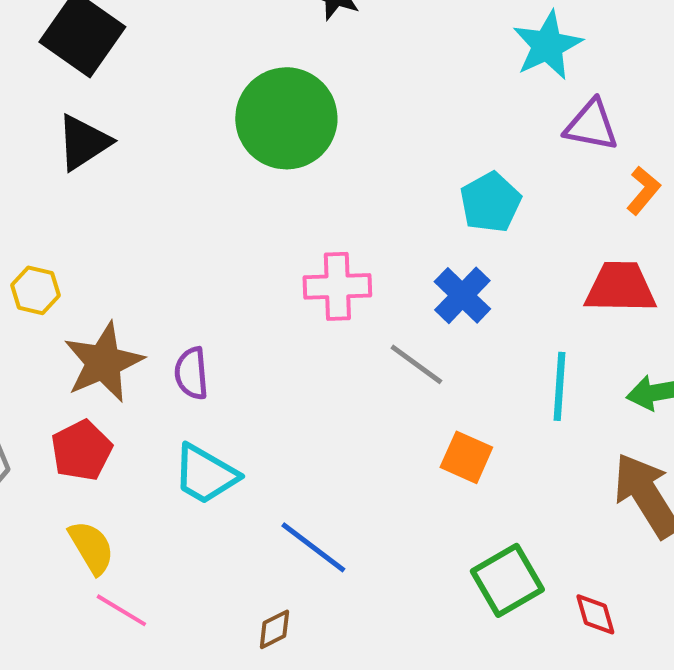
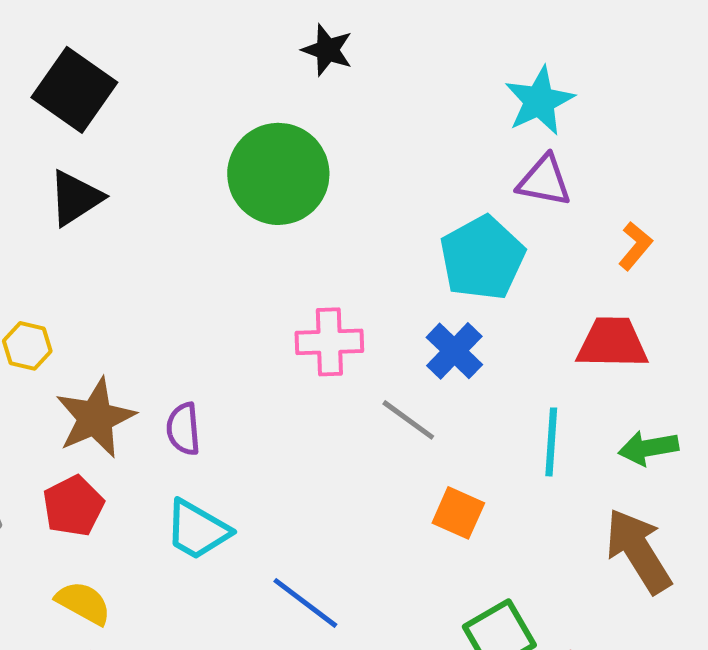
purple triangle: (591, 125) -> (544, 181), moved
cyan pentagon: (490, 202) -> (482, 258), size x1.4
yellow semicircle: (91, 547) -> (83, 603), turned -30

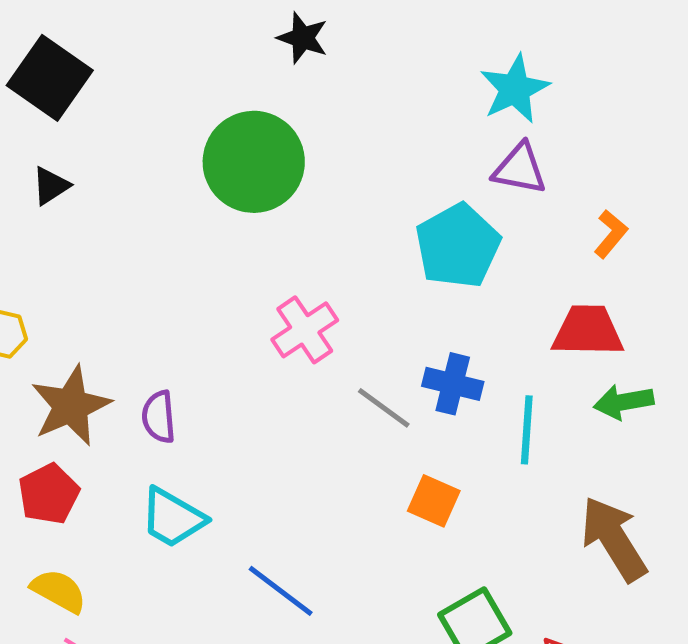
black triangle: (75, 198) -> (51, 186), size x0.7
pink cross: (329, 342) -> (305, 330), turned -32
blue cross: (454, 351) -> (453, 384), moved, turned -30
green arrow: (648, 448) -> (624, 402), moved

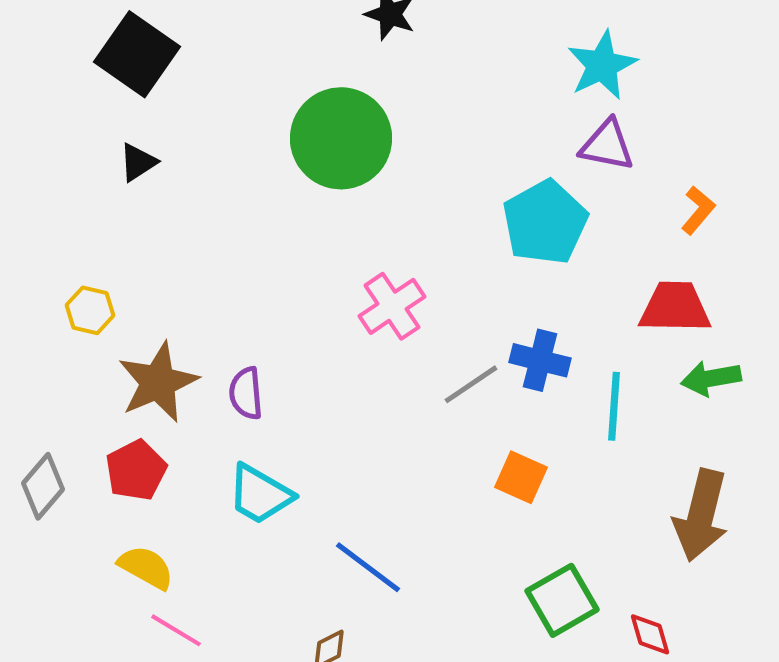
gray line: (384, 408) -> (471, 384), turned -70
brown arrow: (614, 539) -> (701, 515), turned -134

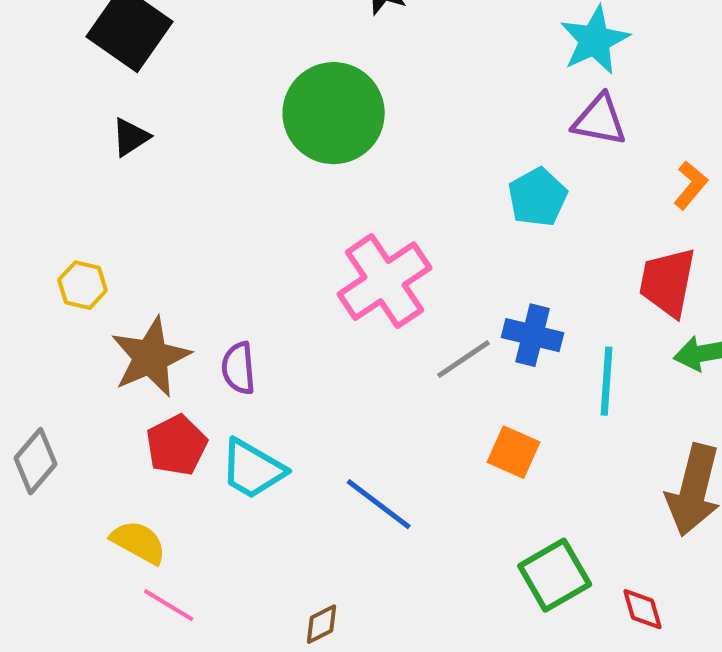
cyan pentagon: (545, 222) -> (538, 197), size x0.7
pink cross: (392, 306) -> (385, 281), size x1.4
red trapezoid: (675, 307) -> (668, 282), turned -80
red pentagon: (136, 470) -> (177, 445), moved
blue line: (368, 567) -> (379, 504), moved

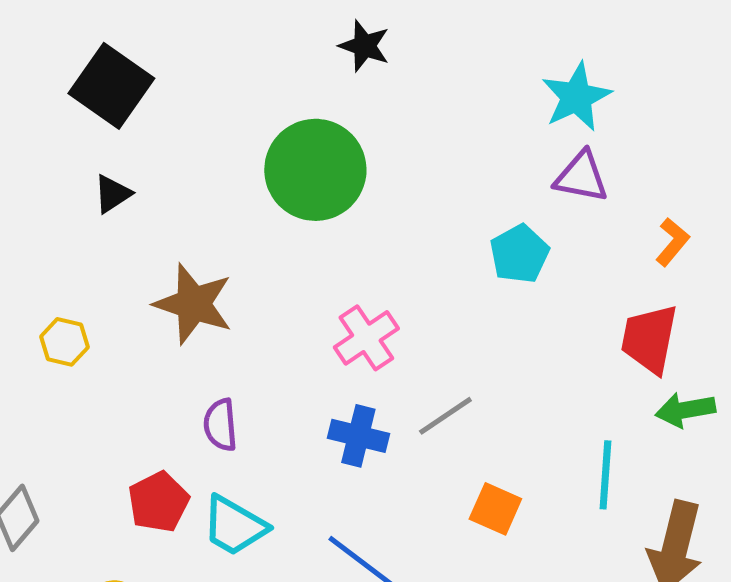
pink cross: (385, 281) -> (366, 338), size x0.7
blue cross: (533, 335) -> (358, 436), moved
brown star: (151, 357) -> (193, 304), moved, turned -30
cyan line: (607, 381) -> (605, 475), moved

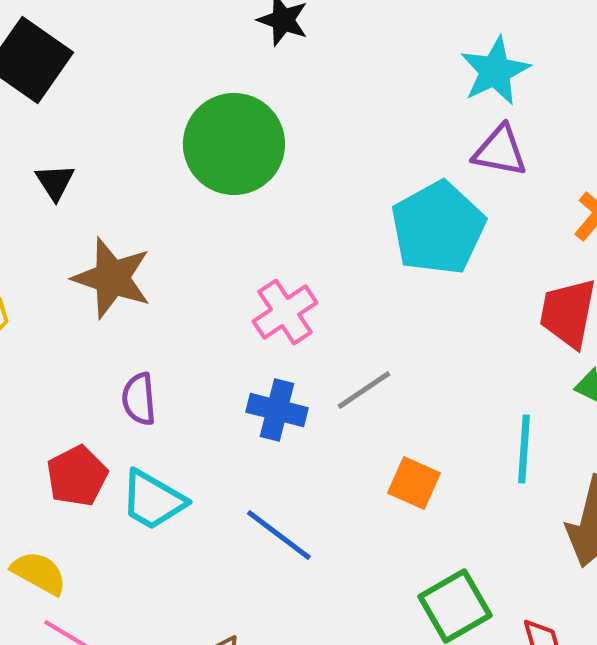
black triangle: (112, 194) -> (55, 182), moved, turned -30
cyan pentagon: (519, 254) -> (438, 228), size x1.6

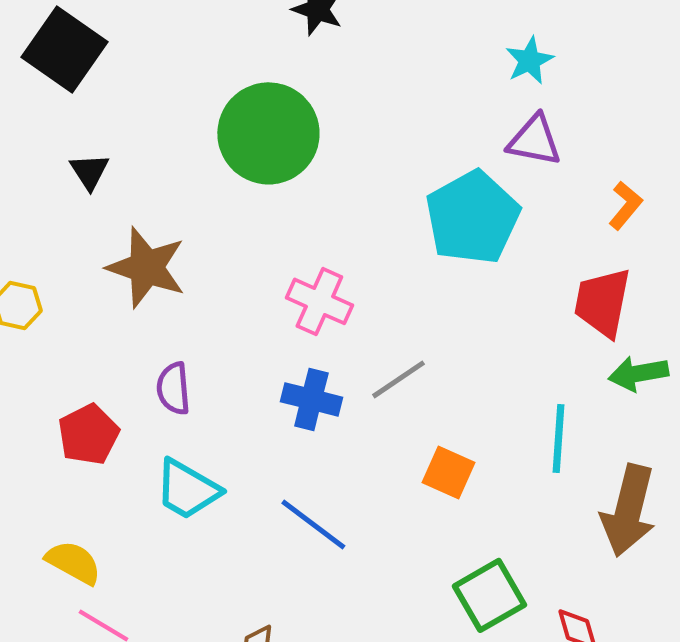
cyan star: (495, 71) -> (529, 60), size x0.7
pink cross: (285, 312) -> (319, 301), turned -32
red pentagon: (77, 476) -> (88, 434), moved

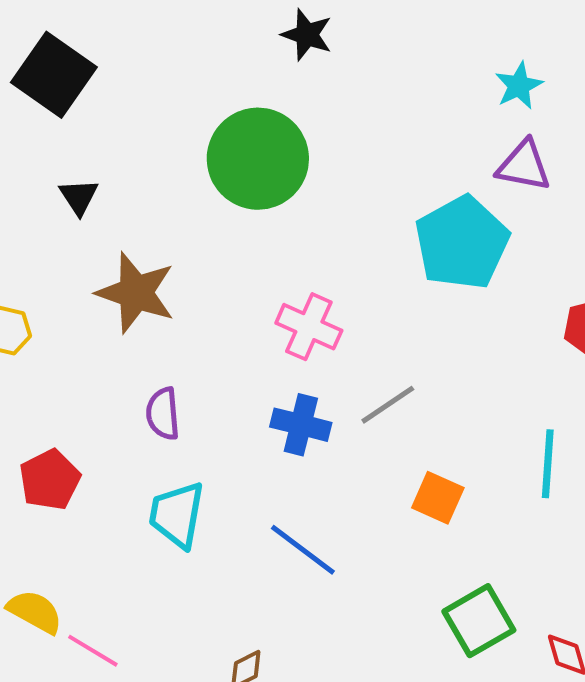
red pentagon: (88, 434) -> (50, 480), moved
cyan trapezoid: (187, 489) -> (177, 515), turned 70
yellow semicircle: (73, 562) -> (35, 612), moved

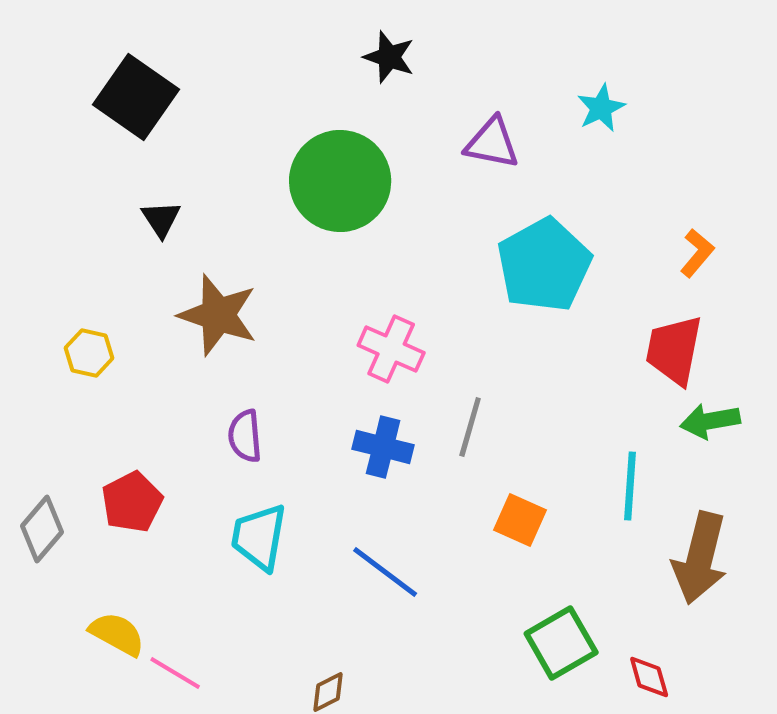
purple triangle: (524, 166) -> (492, 143), moved
gray line: (388, 405) -> (470, 427), turned -40

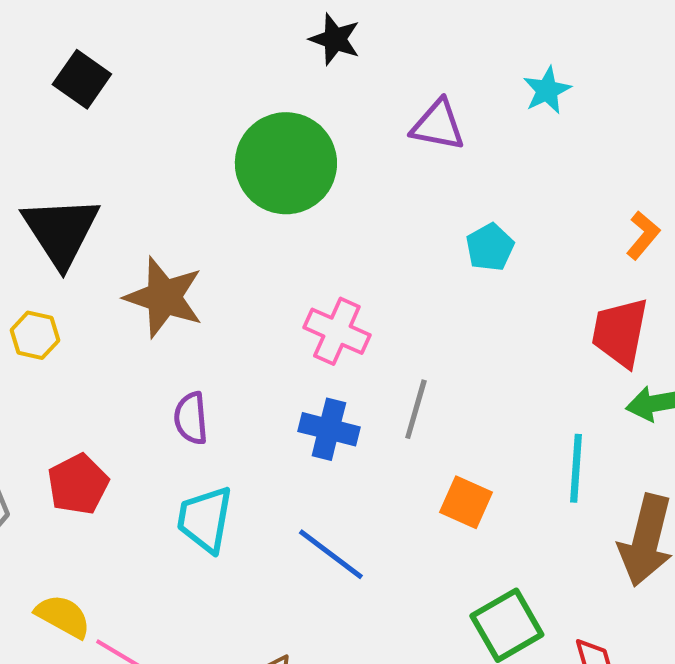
black square: (136, 97) -> (82, 79), size x0.7
black triangle: (161, 219) -> (61, 231), moved, size x2.0
cyan pentagon: (544, 265) -> (490, 247), size x0.5

